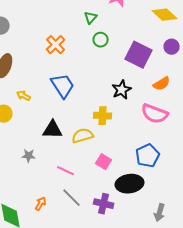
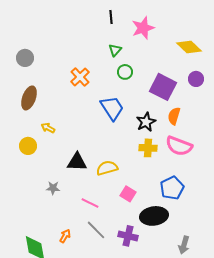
orange semicircle: (162, 84) -> (174, 116), moved, turned 138
blue trapezoid: (63, 86) -> (112, 108), moved
yellow cross: (103, 116) -> (148, 148), moved

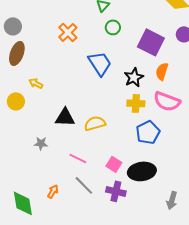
gray circle: (25, 58) -> (13, 26), moved
blue pentagon: (172, 188) -> (148, 132), moved
pink square: (128, 194) -> (114, 164), moved

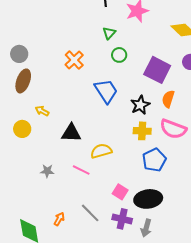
black triangle: (65, 117) -> (71, 133), moved
pink line: (78, 158) -> (81, 170), moved
gray arrow: (172, 200) -> (146, 228), moved

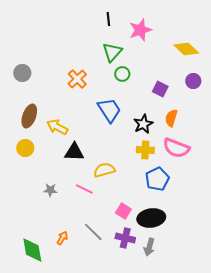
green triangle: (109, 33) -> (112, 52), size x1.5
purple square: (157, 70) -> (160, 89), size x0.6
brown ellipse: (23, 81) -> (29, 116), moved
yellow arrow: (42, 111) -> (57, 127), moved, size x1.5

